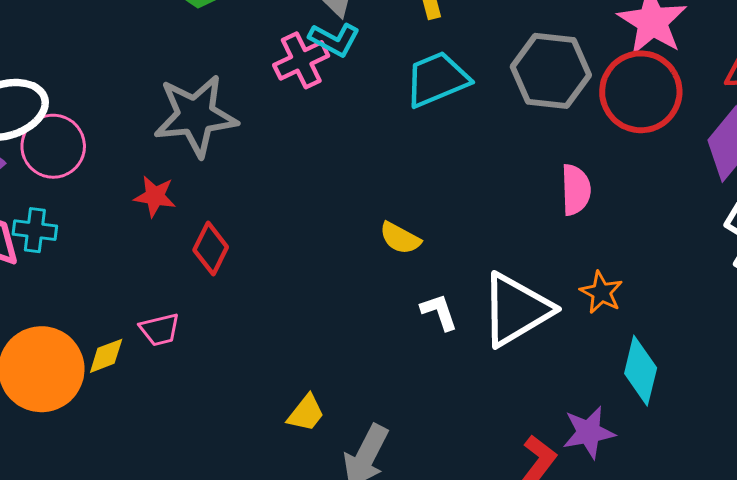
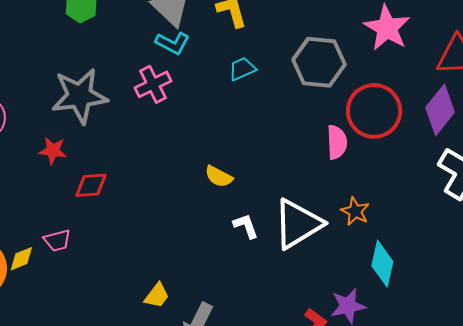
pink cross: (301, 60) -> (153, 84), moved
cyan trapezoid: (437, 79) -> (242, 69), size x0.6
red circle: (641, 92) -> (374, 111), moved
red diamond: (211, 249) -> (91, 185), turned 60

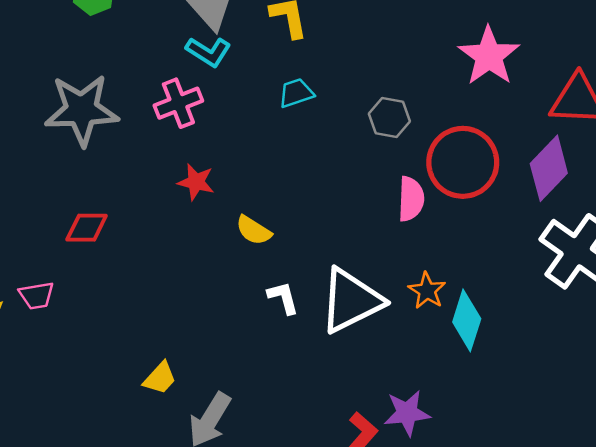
gray hexagon: (319, 62) -> (389, 117), moved, size x0.6
red star: (53, 151) -> (196, 182), moved
cyan diamond: (382, 264) -> (467, 320), moved

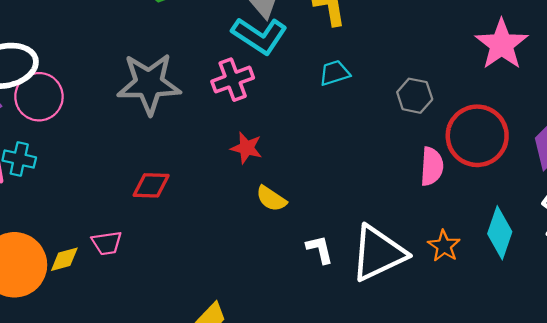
cyan L-shape: (208, 52) -> (259, 36), size x1.4
yellow semicircle: (254, 230) -> (271, 199), moved
cyan diamond: (467, 320) -> (500, 233), moved

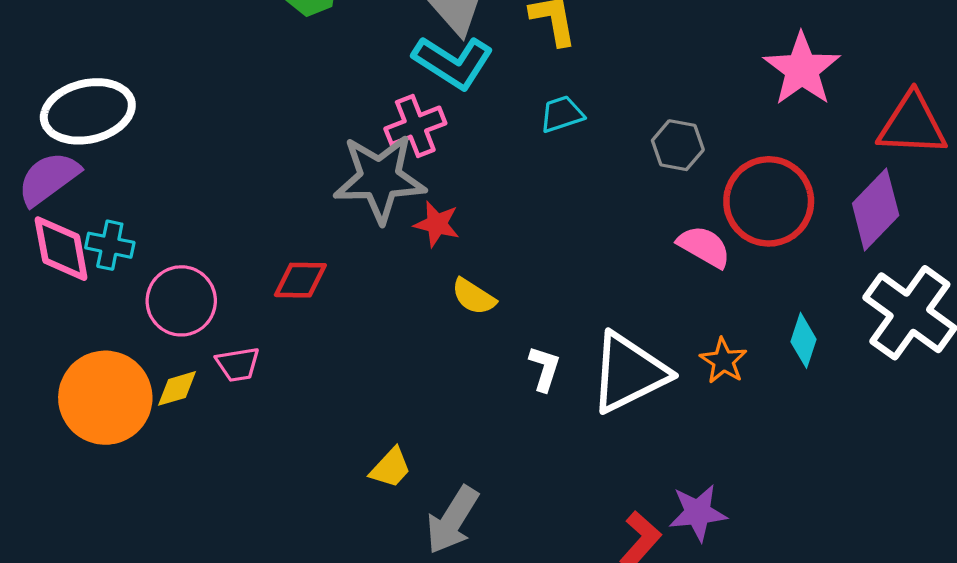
gray star: (149, 84) -> (380, 179), moved
pink circle: (39, 97) -> (181, 301), moved
pink semicircle: (432, 166) -> (704, 247), turned -63
cyan diamond: (500, 233) -> (804, 340), size x0.7
white L-shape: (320, 249) -> (545, 368), turned 32

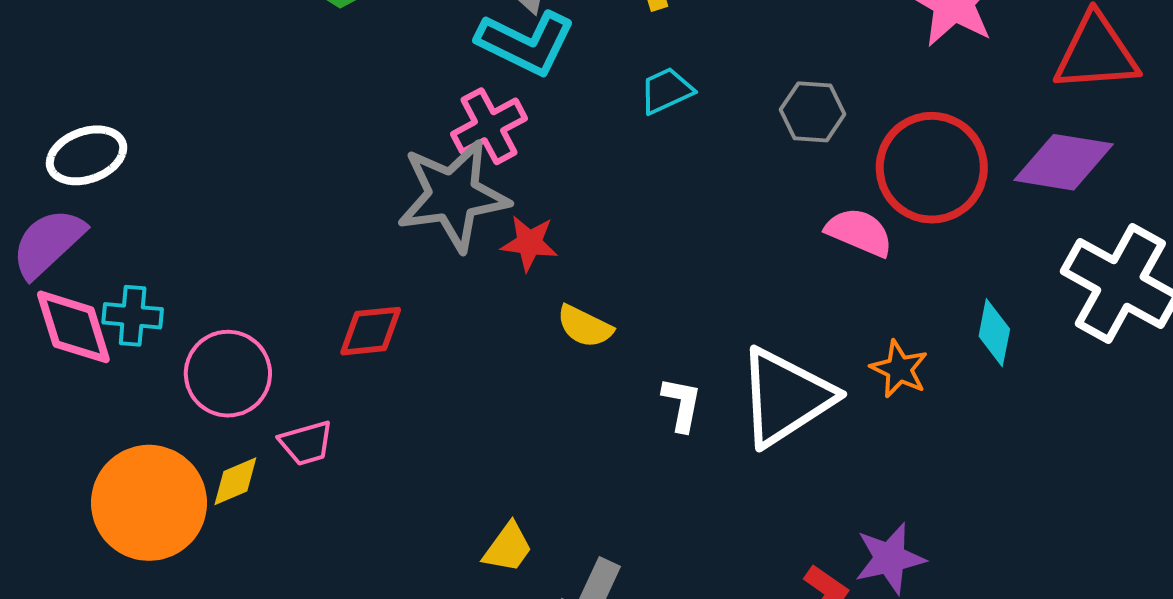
white ellipse: (88, 111) -> (87, 155), size x0.7
purple diamond: (876, 209) -> (1064, 162), turned 62

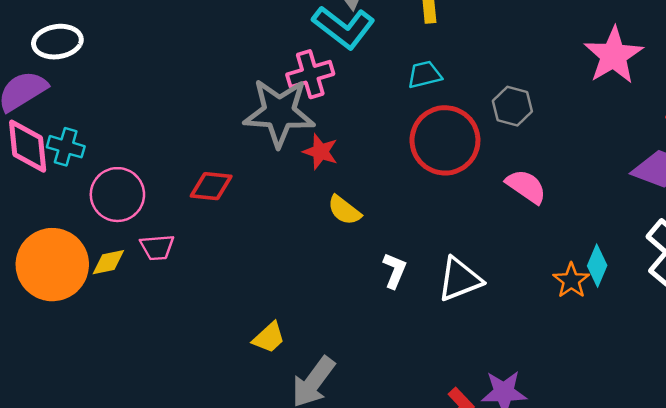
red circle: (932, 168) -> (445, 140), moved
orange star: (899, 369) -> (571, 281), moved
white triangle: (785, 397) -> (460, 279), size x0.7

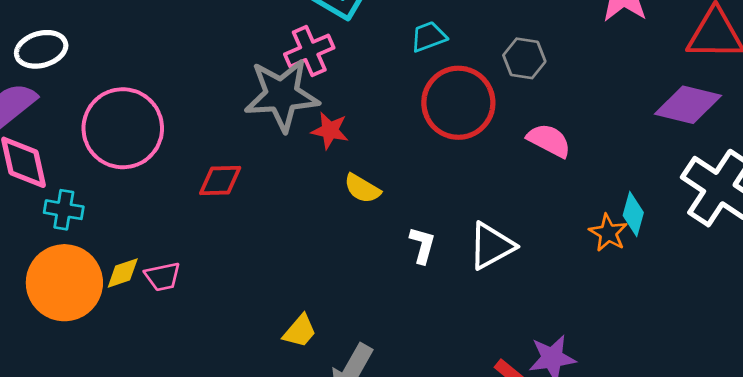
cyan cross: (66, 147) -> (64, 210), moved
pink circle: (117, 195) -> (123, 128), moved, size x1.4
pink trapezoid: (157, 247) -> (163, 277), moved

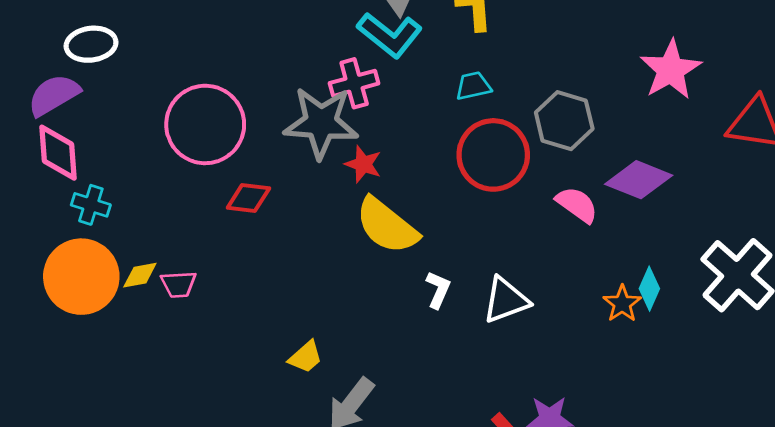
gray hexagon: (524, 58) -> (564, 121), size x1.4
purple diamond: (688, 105) -> (639, 180), moved
pink circle: (123, 128) -> (205, 124), moved
yellow semicircle: (362, 189) -> (387, 226), size x1.8

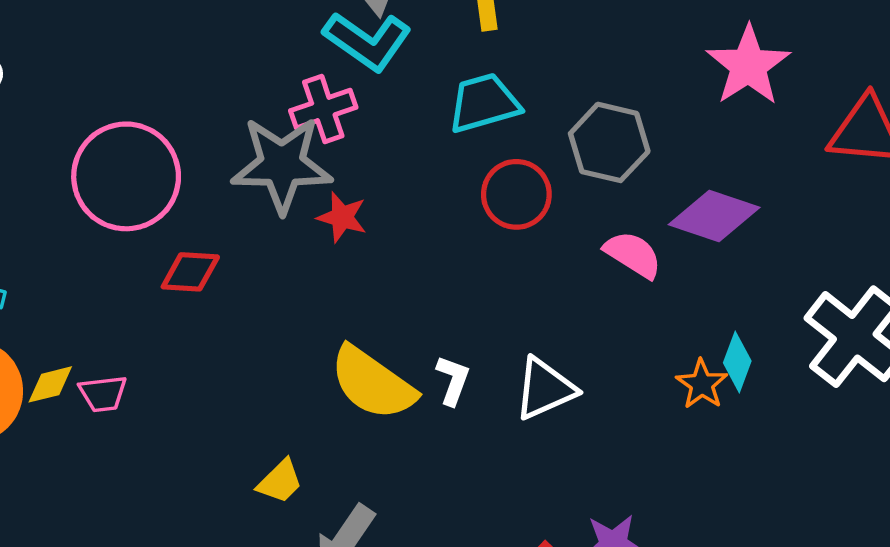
cyan trapezoid: (473, 86) -> (484, 103), size x1.5
red circle: (493, 155) -> (516, 194), size x0.7
yellow semicircle: (387, 226) -> (373, 383), moved

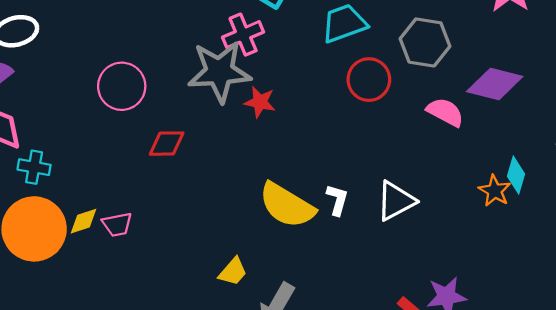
pink circle: (126, 176) -> (122, 86), size x0.7

